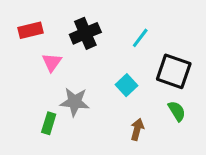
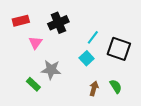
cyan line: (140, 38) -> (93, 37), moved
green semicircle: (177, 111) -> (116, 86), moved
green rectangle: (49, 123) -> (33, 84), turned -64

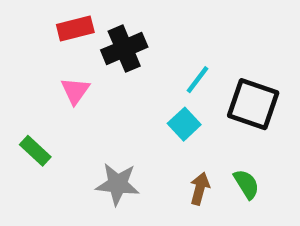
red rectangle: (21, 21) -> (75, 29), moved
gray star: (51, 70) -> (118, 184), moved
green rectangle: (33, 84) -> (35, 151), moved

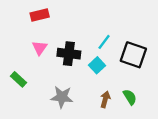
black cross: (124, 49) -> (69, 54), moved, turned 30

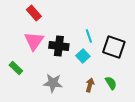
red rectangle: (40, 15) -> (34, 13), turned 63
cyan line: (104, 42) -> (89, 36), turned -56
pink triangle: (40, 48) -> (34, 41), size x1.5

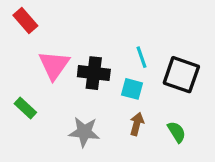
red rectangle: (34, 13) -> (25, 21), moved
cyan square: (83, 56) -> (132, 89), turned -32
brown arrow: (90, 85) -> (137, 124), moved

